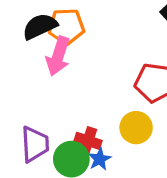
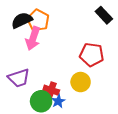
orange pentagon: (66, 26) -> (38, 20), turned 30
purple trapezoid: (35, 144) -> (19, 78), moved, turned 75

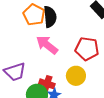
black semicircle: (22, 20) -> (50, 17), moved, turned 110
pink arrow: (33, 38) -> (47, 45), moved, turned 110

